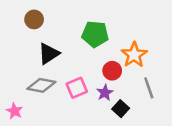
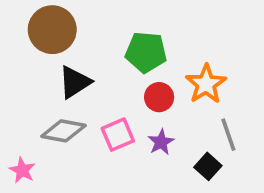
brown circle: (34, 19) -> (52, 30), size x1.6
red circle: (112, 71) -> (159, 97), moved
black square: (121, 109) -> (208, 166), moved

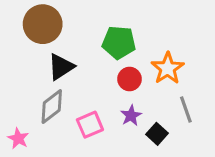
gray diamond: (63, 131) -> (52, 106), turned -48
pink square: (118, 135) -> (90, 125), moved
black square: (208, 166) -> (157, 134), moved

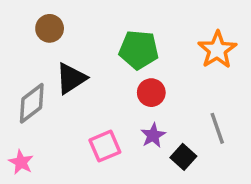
brown circle: (43, 24) -> (50, 28), size x0.6
orange star: (168, 68) -> (217, 50), moved
gray diamond: (52, 106) -> (32, 103), moved

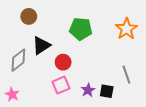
red circle: (151, 93) -> (63, 62), moved
purple star: (153, 135) -> (88, 90), moved
black square: (183, 157) -> (107, 91), turned -32

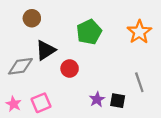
green pentagon: (81, 29) -> (89, 32), turned -30
gray diamond: (18, 60) -> (20, 66), turned 30
pink square: (61, 85) -> (41, 103), moved

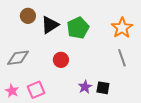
black triangle: (46, 50) -> (50, 25), moved
gray line: (139, 82) -> (122, 58), moved

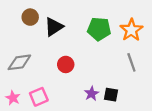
green pentagon: (78, 28) -> (99, 29), moved, turned 30

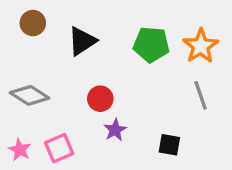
brown circle: (30, 17) -> (33, 23), moved
gray diamond: (19, 62) -> (30, 95), turned 40
purple star: (92, 94) -> (115, 130), moved

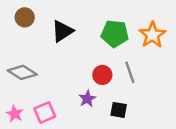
gray line: (201, 95) -> (130, 72), moved
red circle: (100, 99) -> (102, 75), moved
black square: (169, 145) -> (119, 110), moved

